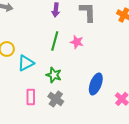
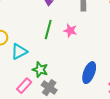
green star: (54, 75) -> (40, 70), moved
pink rectangle: (31, 97) -> (24, 86), turned 42

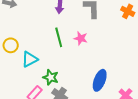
green line: (48, 30) -> (59, 37), turned -30

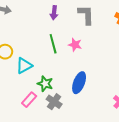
blue ellipse: (100, 80) -> (79, 83), moved

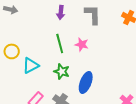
green star: (45, 84) -> (62, 71), moved

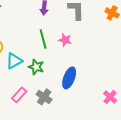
green star: (62, 71) -> (36, 67), moved

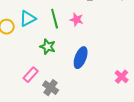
cyan triangle: (14, 61) -> (28, 19), moved
gray cross: (44, 97) -> (51, 88), moved

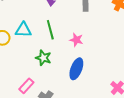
cyan triangle: (28, 19) -> (23, 30), turned 30
pink star: (77, 20) -> (76, 40), moved

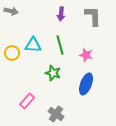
pink rectangle: (26, 86) -> (27, 101), moved

